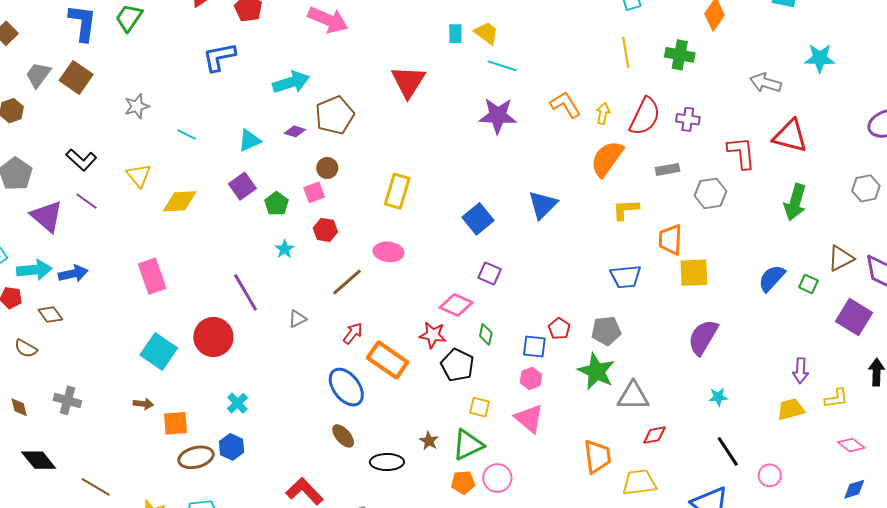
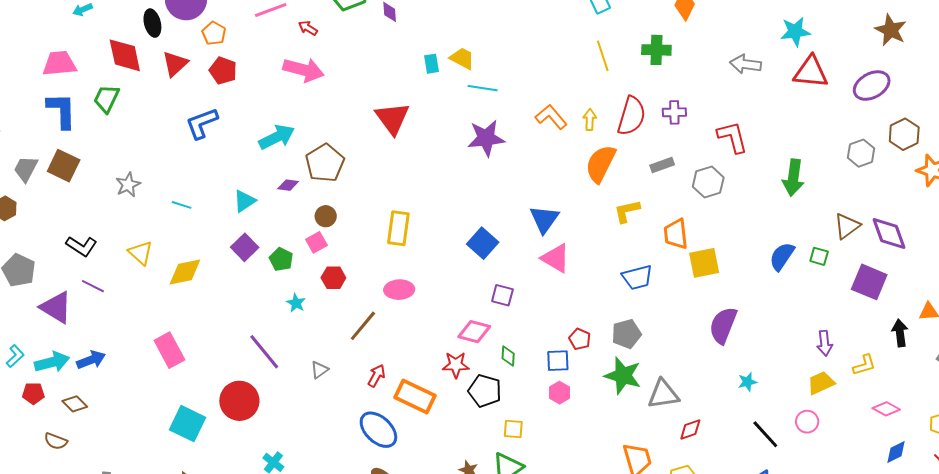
red triangle: (790, 136) -> (811, 72), moved
pink triangle: (529, 418) -> (556, 258), moved
pink circle: (770, 475) -> (807, 422), moved

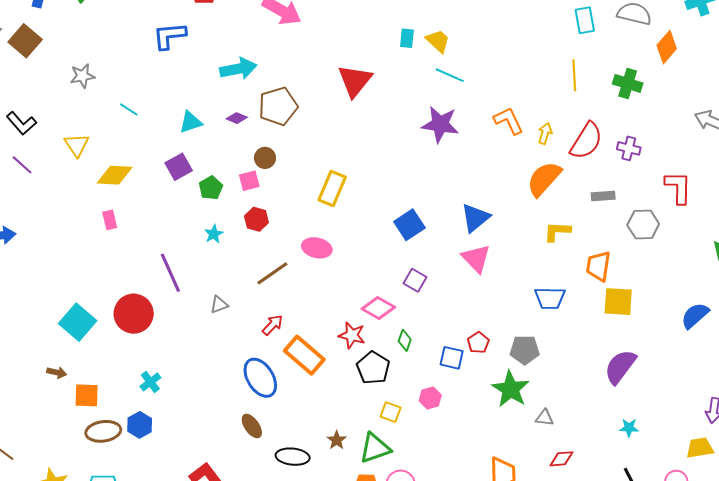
pink rectangle: (169, 350) -> (110, 220), moved, size x0.6
pink hexagon: (559, 393) -> (430, 398), moved
gray triangle: (663, 394) -> (545, 418), size x0.6

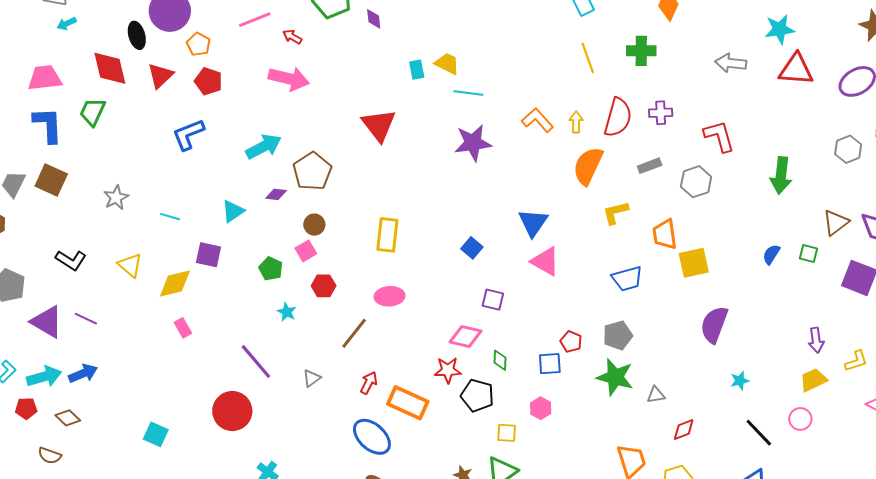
purple line: (22, 165) -> (86, 319), moved
purple square: (179, 167) -> (208, 255), moved, turned -32
blue square: (409, 225) -> (472, 248), size x0.7
blue semicircle: (695, 316) -> (771, 254), size x0.7
cyan square: (78, 322) -> (156, 434), moved, size x0.7

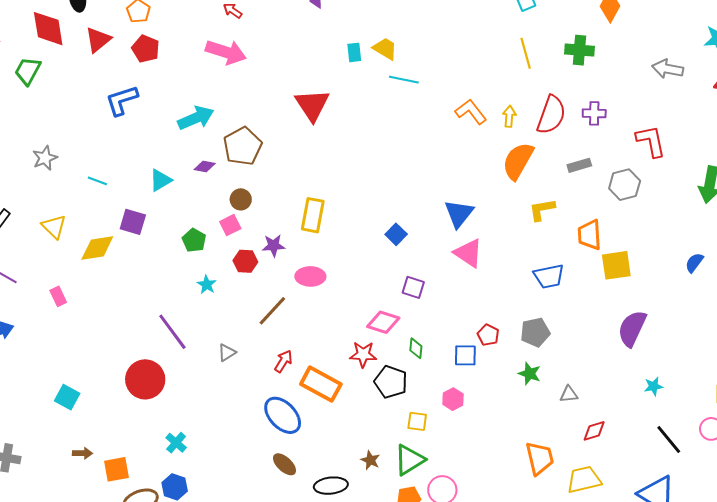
purple star: (473, 143) -> (274, 246), moved, size x0.6
pink rectangle: (183, 328) -> (58, 296), moved
green star: (615, 377) -> (530, 374), size x0.6

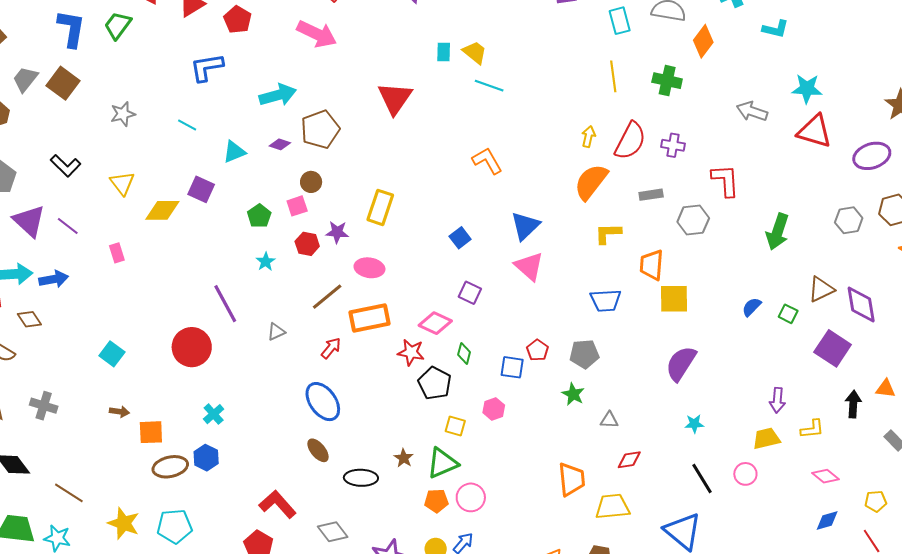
orange L-shape: (471, 112) -> (487, 161), moved
cyan line: (97, 181) -> (187, 125), moved
orange rectangle: (321, 384) -> (370, 318), moved, turned -48

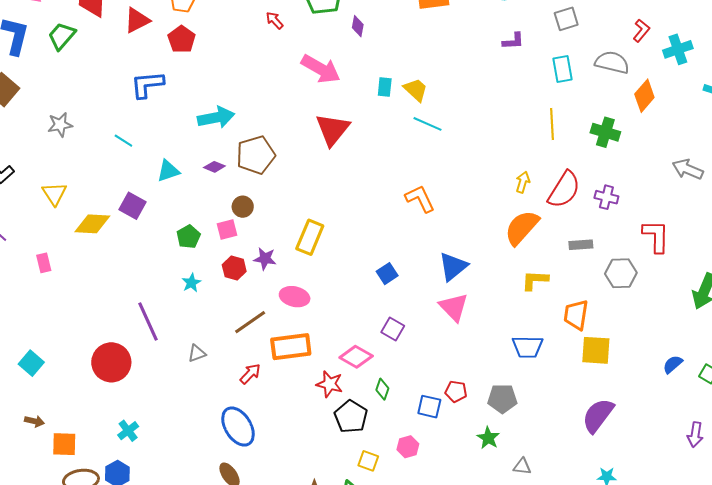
pink arrow: (317, 34) -> (321, 69), moved
red pentagon: (538, 350) -> (456, 391), turned -30
purple arrow: (777, 400) -> (695, 435), moved

